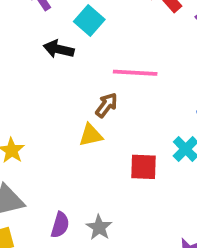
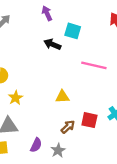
cyan square: (89, 20) -> (73, 31), turned -35
brown arrow: (107, 105) -> (68, 127), moved

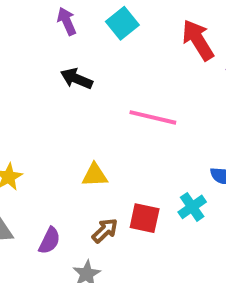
cyan square: (73, 31) -> (122, 23), moved, turned 35
purple semicircle: (36, 145) -> (49, 241), moved

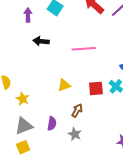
purple arrow: (67, 21) -> (28, 15), turned 40
red square: (145, 218) -> (96, 88), moved

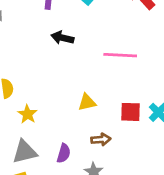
brown arrow: (77, 111) -> (101, 139), turned 48

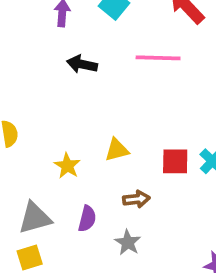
pink line: (120, 55) -> (158, 58), moved
yellow star: (27, 114) -> (67, 166), moved

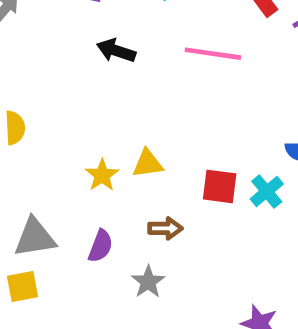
yellow star: (67, 166) -> (102, 175), moved

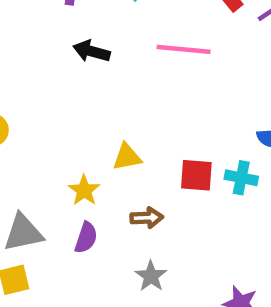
yellow star: (102, 175) -> (84, 190), moved
cyan cross: (267, 191) -> (241, 178), turned -36
gray star: (148, 282) -> (151, 276), moved

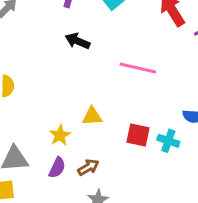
pink line: (184, 49) -> (138, 68), moved
brown arrow: (147, 218) -> (88, 167), moved, turned -35

